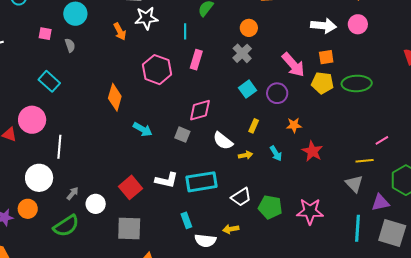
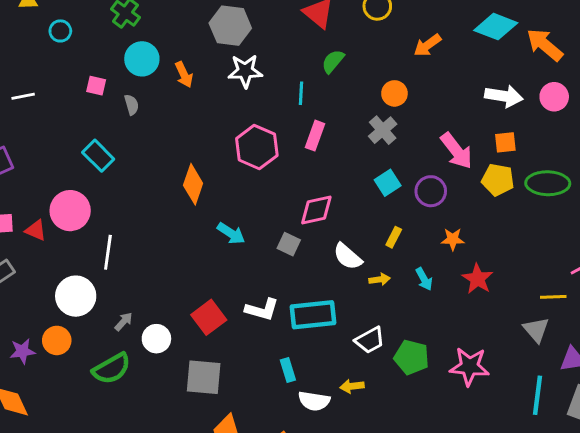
orange arrow: (120, 31) -> (184, 75), moved

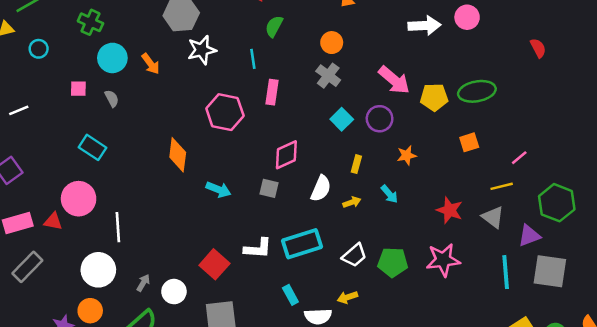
orange square: (505, 142) -> (469, 142), moved
white semicircle: (348, 257) -> (321, 188), turned -96
red star: (478, 279) -> (450, 210), moved

